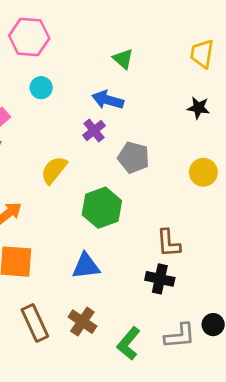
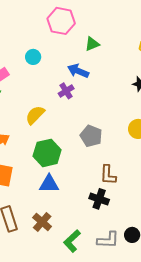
pink hexagon: (29, 37) -> (61, 21), moved
green triangle: (123, 59) -> (92, 44), turned 49
gray pentagon: (134, 158) -> (91, 136), moved
green hexagon: (102, 208) -> (47, 153), moved

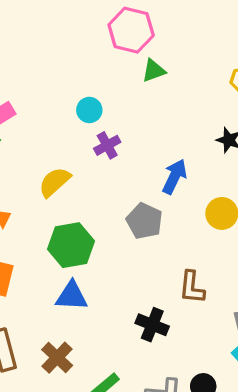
pink hexagon: (61, 21) -> (131, 30), moved
cyan circle: (33, 57) -> (89, 110), moved
blue arrow: (78, 71) -> (174, 177), moved, turned 90
brown L-shape: (108, 175) -> (192, 287), moved

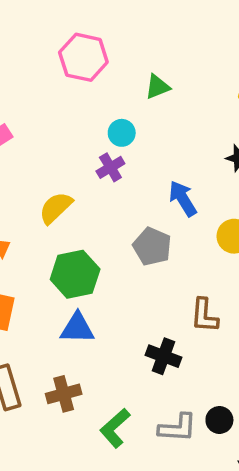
pink hexagon: (131, 30) -> (83, 57), moved
cyan circle: (89, 110) -> (122, 133), moved
blue arrow: (174, 177) -> (183, 199), turned -56
brown cross: (57, 358) -> (64, 394), turned 32

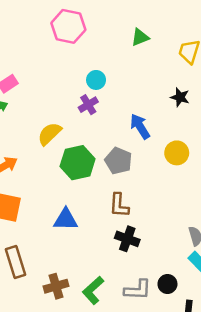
green triangle: (157, 87) -> (140, 37), moved
green hexagon: (75, 274) -> (78, 163), moved
brown L-shape: (204, 315) -> (119, 205), moved
brown cross: (64, 394) -> (56, 286), moved

